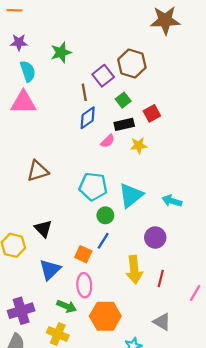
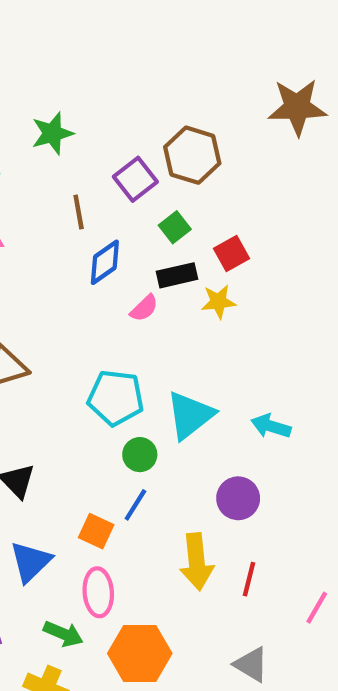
brown star: (165, 20) -> (297, 107), moved
brown line: (84, 92) -> (79, 212), moved
yellow star: (139, 146) -> (218, 302), moved

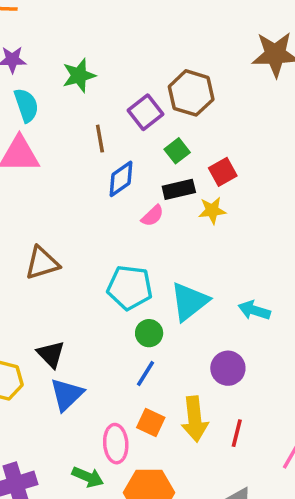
orange square: (96, 531) -> (151, 423), moved
blue triangle: (31, 562) -> (67, 395), moved

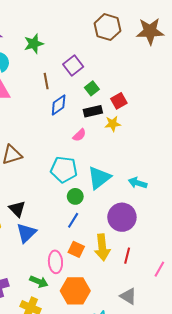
brown hexagon: (191, 93) -> (107, 27), moved
pink semicircle: (153, 216) -> (79, 135), moved
purple circle: (228, 368) -> (122, 217), size x1.4

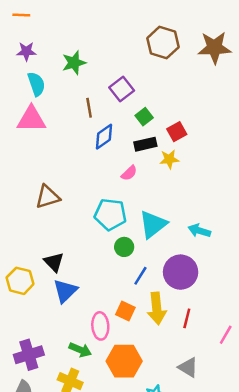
blue line: (73, 220) -> (140, 276), moved

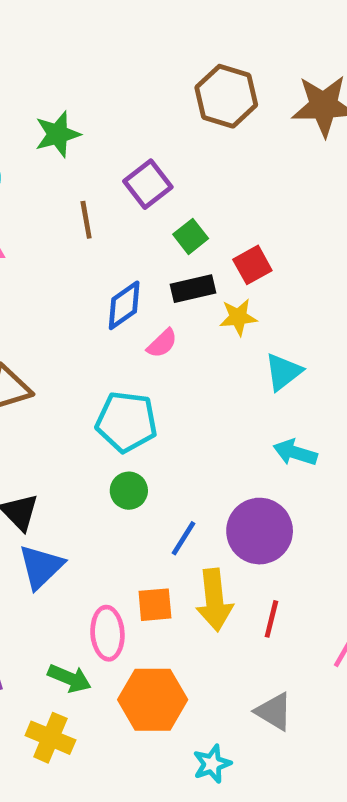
blue diamond: (104, 137) -> (124, 305), moved
cyan triangle: (153, 224) -> (283, 372), moved, size x0.7
green circle: (124, 247) -> (129, 491), moved
orange square: (125, 311) -> (155, 605), turned -30

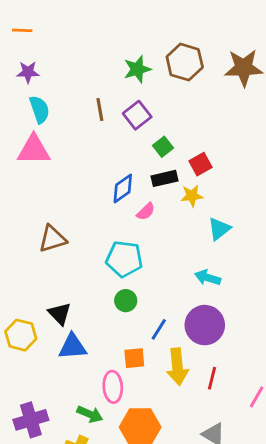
green star: (58, 134) -> (137, 69), moved
brown line: (86, 220) -> (100, 109), moved
cyan arrow: (295, 453) -> (208, 278), moved
blue triangle: (41, 567) -> (73, 347), turned 40
orange square: (155, 605) -> (134, 358), moved

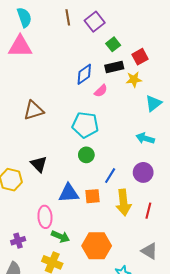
purple circle: (205, 325) -> (143, 172), size x0.7
blue triangle: (73, 347) -> (69, 193), moved
pink ellipse: (113, 387) -> (45, 217), moved
purple cross: (31, 420) -> (18, 241), size x0.6

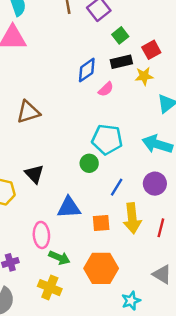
cyan pentagon: (85, 125) -> (107, 139), moved
cyan arrow: (145, 138) -> (157, 144), size x1.4
orange square: (93, 196) -> (101, 223), moved

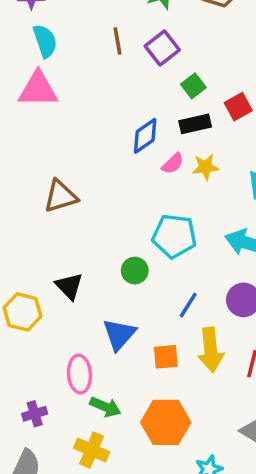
yellow star: (144, 76) -> (205, 167), moved
green circle: (89, 163) -> (135, 271), moved
blue triangle: (69, 207) -> (119, 334), turned -45

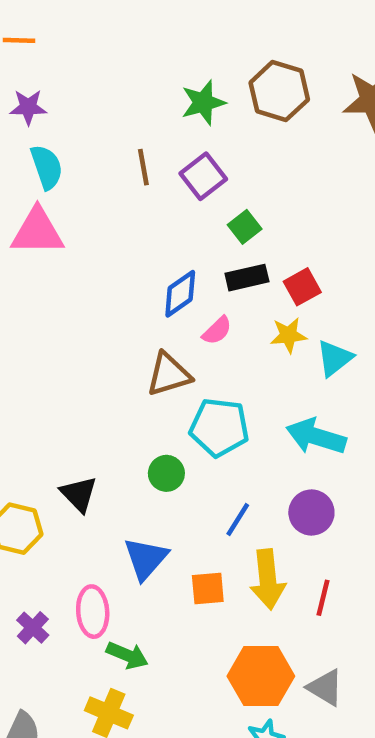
red square: (238, 107) -> (302, 287), moved
yellow star: (205, 167) -> (288, 335), moved
brown triangle: (61, 196) -> (169, 374), moved
purple cross: (35, 414) -> (33, 628), moved, turned -30
orange hexagon: (166, 422) -> (261, 676), moved

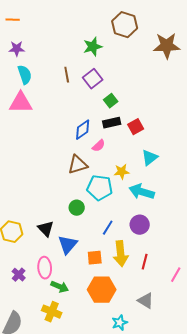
brown hexagon: (279, 91) -> (125, 25), moved
yellow star: (288, 335) -> (122, 172), moved
black triangle: (79, 494) -> (46, 229), moved
orange hexagon: (261, 676) -> (102, 290), moved

